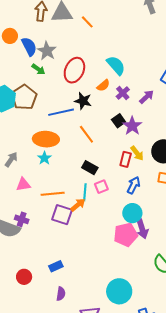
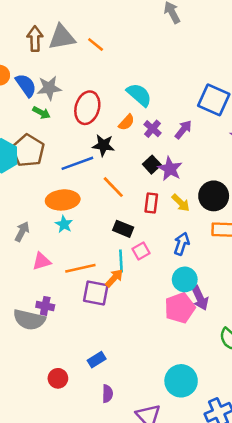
gray star: (47, 51) -> (49, 88), turned -30
red rectangle: (126, 159) -> (151, 203), moved

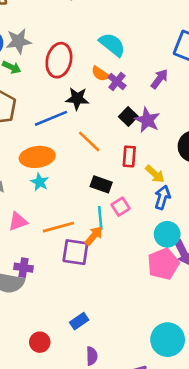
orange semicircle: (127, 122) -> (100, 74), turned 84
purple cross: (152, 129) -> (117, 82), moved
yellow arrow: (181, 203) -> (155, 174), moved

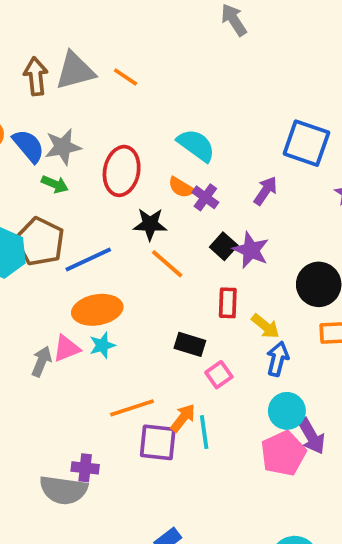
blue line: (51, 118) -> (88, 260), moved
orange line: (89, 141) -> (167, 264), moved
cyan star: (40, 182) -> (102, 345), turned 30
cyan line: (100, 218) -> (204, 432), moved
pink triangle: (18, 221) -> (66, 348), moved

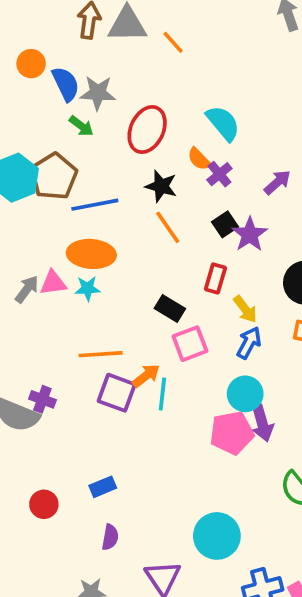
pink square: (219, 375) -> (190, 344), size x1.4

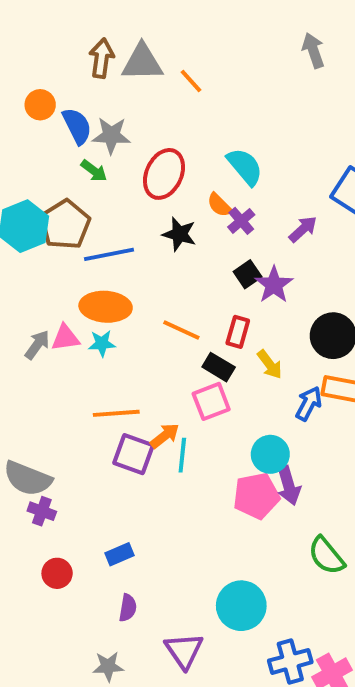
orange line: (168, 227) -> (181, 330), moved, turned -30
black rectangle: (170, 308) -> (219, 367), moved
blue arrow: (249, 343) -> (309, 404), moved
purple cross: (42, 399) -> (42, 511), moved

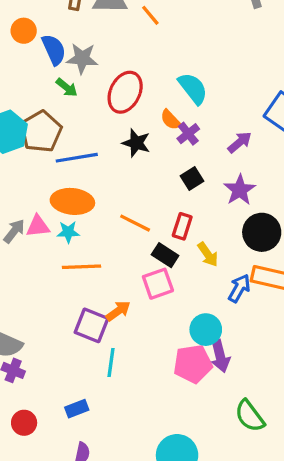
purple star: (274, 285) -> (240, 190), moved
orange line: (116, 413) -> (82, 267), moved
cyan line: (182, 455) -> (111, 363), moved

